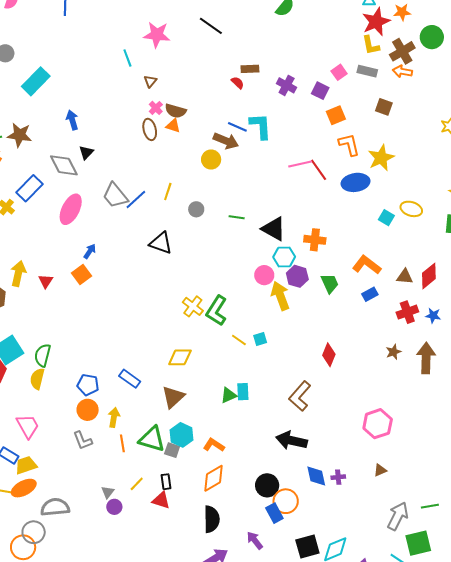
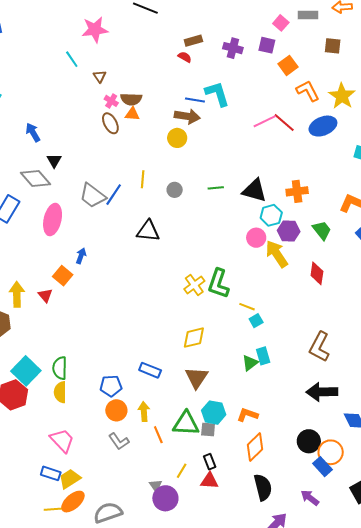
orange square: (81, 275) -> (63, 276), moved
yellow cross: (193, 306) -> (194, 285), turned 30
cyan square: (260, 339) -> (256, 321), moved
red diamond: (329, 355) -> (317, 273), moved
purple circle: (114, 507) -> (165, 498), size x1.6

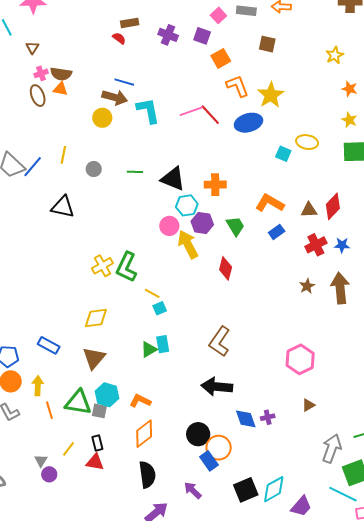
cyan L-shape: (217, 94) -> (148, 110), moved
pink cross: (111, 101) -> (41, 73), turned 32
purple circle: (165, 498) -> (49, 474), size x0.6

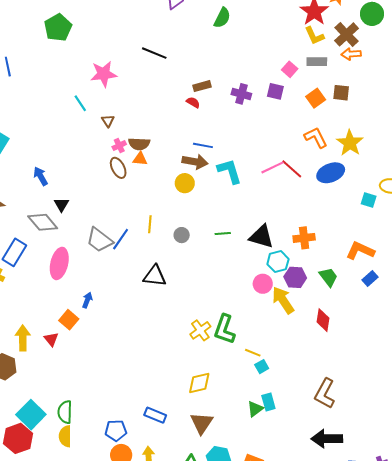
orange square: (221, 58) -> (316, 98), moved

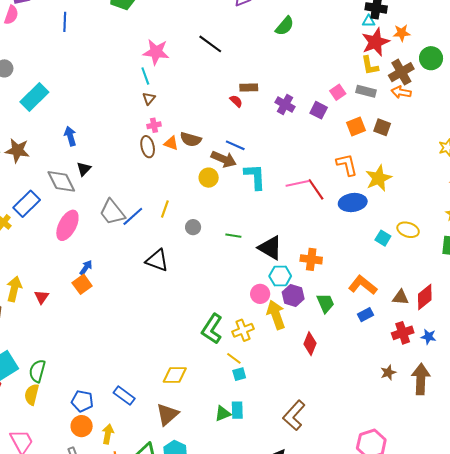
cyan line: (80, 103) -> (145, 76), moved
brown semicircle: (139, 144) -> (191, 139), moved
orange square: (69, 320) -> (82, 284), moved
yellow cross: (200, 330) -> (243, 330), moved

